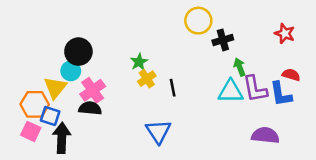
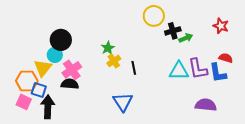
green arrow: (240, 67) -> (186, 38), moved, turned 88

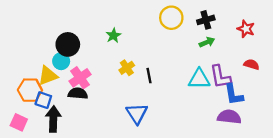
black cross: (173, 31) -> (206, 20), moved
green star: (108, 48) -> (113, 36), moved
yellow triangle: (43, 68) -> (48, 76), turned 30
blue L-shape: (218, 73) -> (234, 95), moved
pink square: (24, 102) -> (19, 122), moved

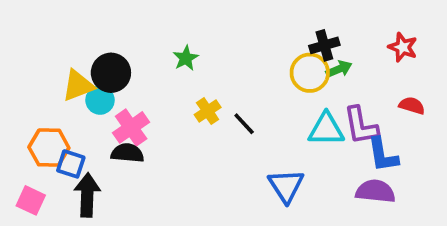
yellow circle: (171, 18) -> (310, 73), moved
black cross: (206, 20) -> (324, 45), moved
yellow triangle: (48, 76) -> (78, 86), moved
black line: (149, 76) -> (244, 124), turned -32
blue triangle: (137, 113) -> (286, 186), moved

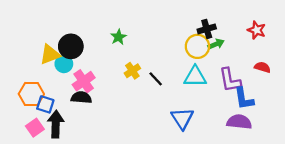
cyan triangle: (326, 129) -> (195, 77), moved
pink square: (31, 200) -> (35, 128), moved, turned 30

